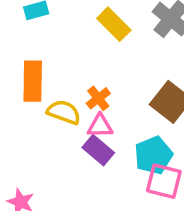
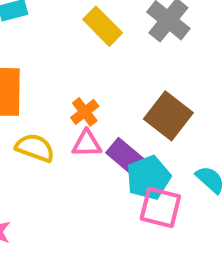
yellow semicircle: (64, 112) -> (35, 148), moved
purple rectangle: (98, 150) -> (125, 156), moved

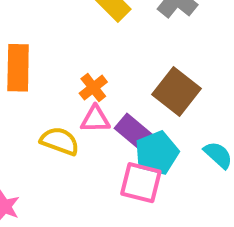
yellow semicircle: (35, 148) -> (60, 141), moved
pink square: (160, 207) -> (141, 183), moved

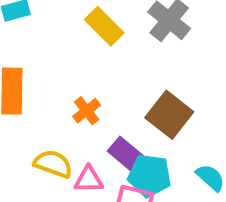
pink triangle: (95, 119) -> (89, 180), moved
cyan pentagon: (157, 153) -> (149, 176), turned 30

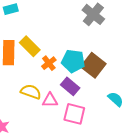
yellow rectangle: (104, 26) -> (30, 46), moved
cyan pentagon: (149, 176) -> (73, 61), moved

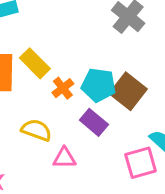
pink triangle: (50, 100) -> (64, 158), moved
pink square: (74, 114) -> (141, 163), moved, turned -30

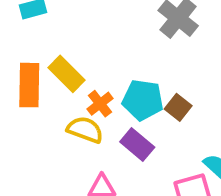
brown square: (128, 91) -> (178, 107), size x0.6
yellow semicircle: (36, 130) -> (85, 130), moved

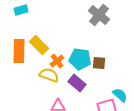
brown square: (178, 107) -> (99, 63), turned -32

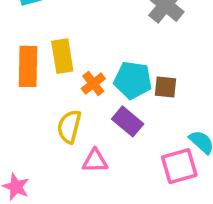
yellow rectangle: (39, 45) -> (62, 56), turned 36
yellow semicircle: (49, 75) -> (69, 127), moved, turned -96

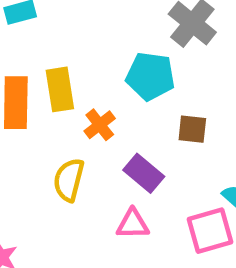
cyan pentagon: (133, 80) -> (150, 76), moved
pink triangle: (95, 161) -> (133, 224), moved

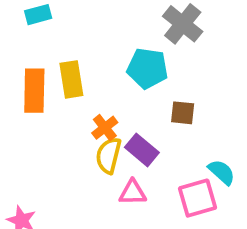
orange cross: (100, 125) -> (105, 128), moved
yellow semicircle: (69, 180) -> (109, 155), moved

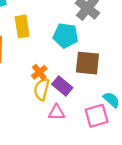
yellow rectangle: (71, 79) -> (22, 26), moved
brown square: (183, 113) -> (87, 63), size x1.6

